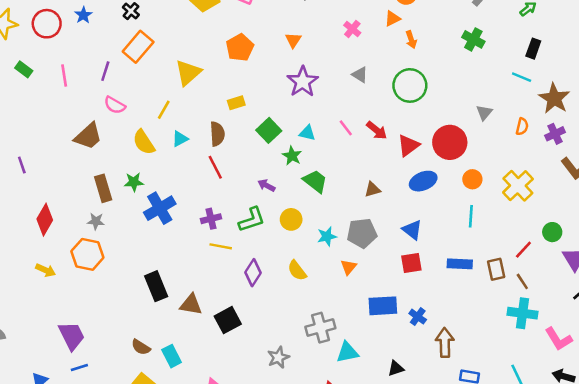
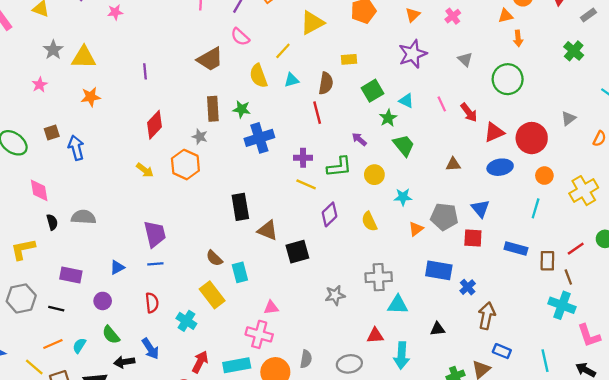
pink cross: (352, 29) -> (453, 16), moved
gray pentagon: (362, 233) -> (444, 217), moved

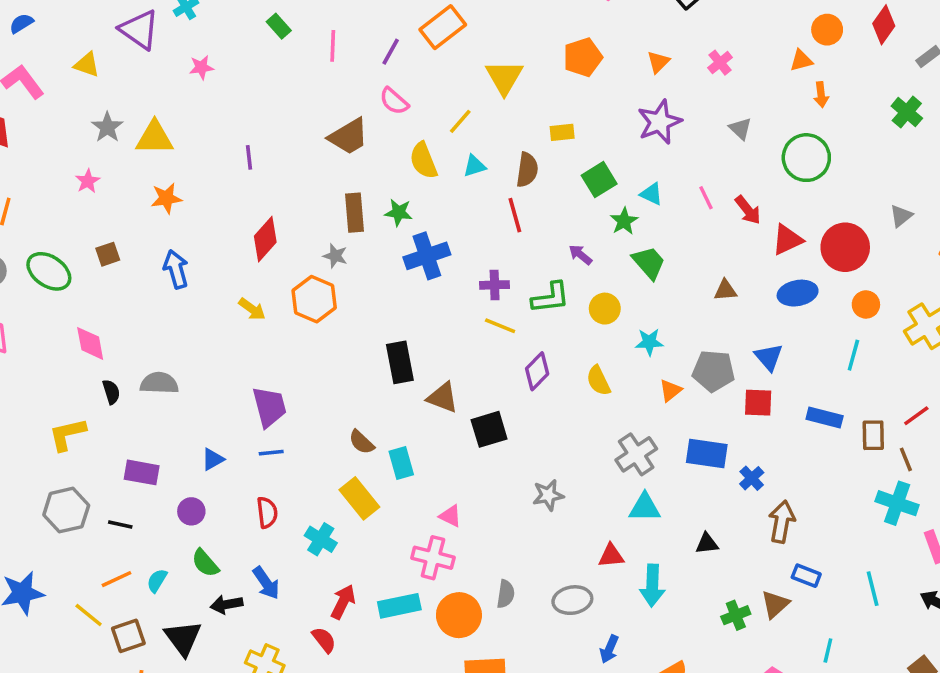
yellow triangle: (312, 23) -> (504, 77), turned -30
blue arrow: (76, 148) -> (176, 269), moved
gray cross: (379, 277) -> (636, 454), moved, turned -30
pink triangle: (271, 308) -> (450, 516), turned 35

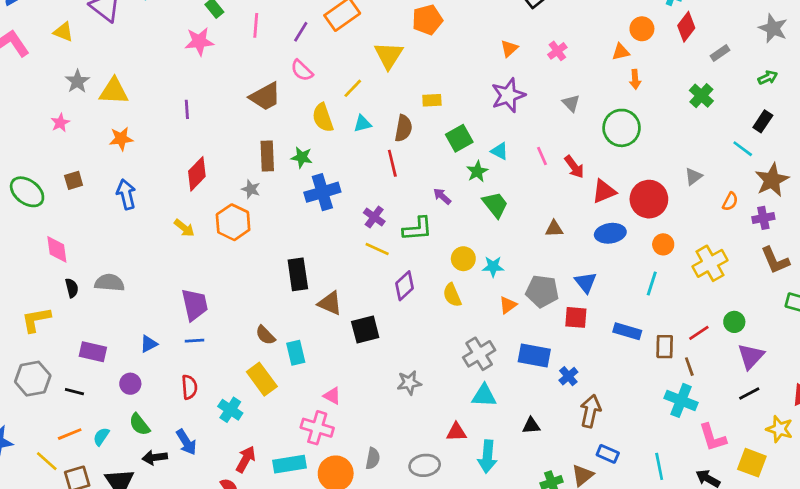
orange pentagon: (583, 57) -> (427, 20), moved
pink star: (201, 67) -> (199, 41), moved, size x1.5
purple cross: (495, 285) -> (374, 217), turned 35
yellow circle: (605, 309) -> (463, 259), moved

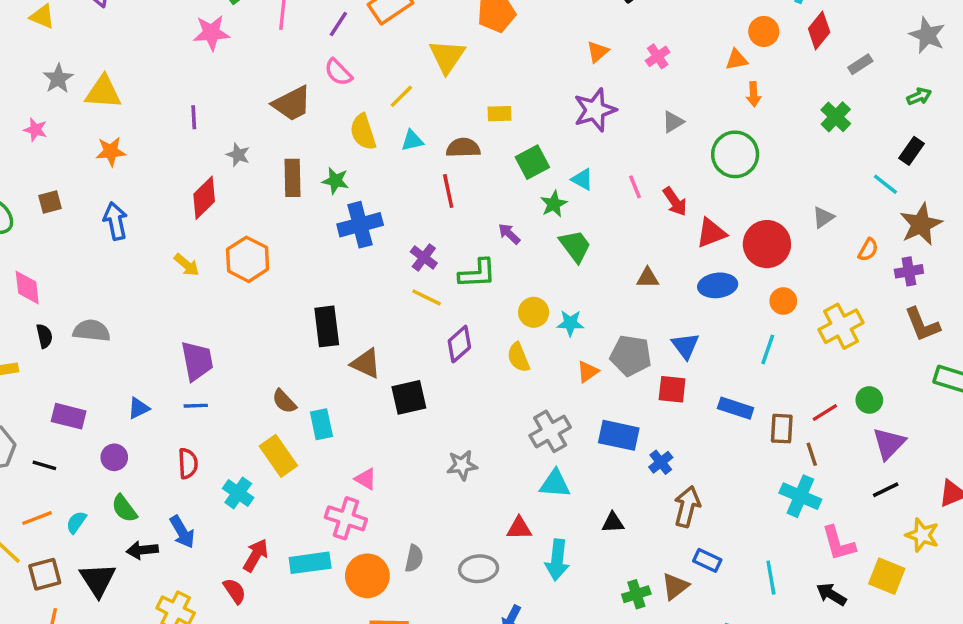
gray triangle: (571, 103) -> (673, 122), turned 42
pink star: (60, 123) -> (35, 130), turned -30
brown semicircle: (403, 128) -> (463, 148), turned -104
gray star: (251, 189) -> (238, 155), moved

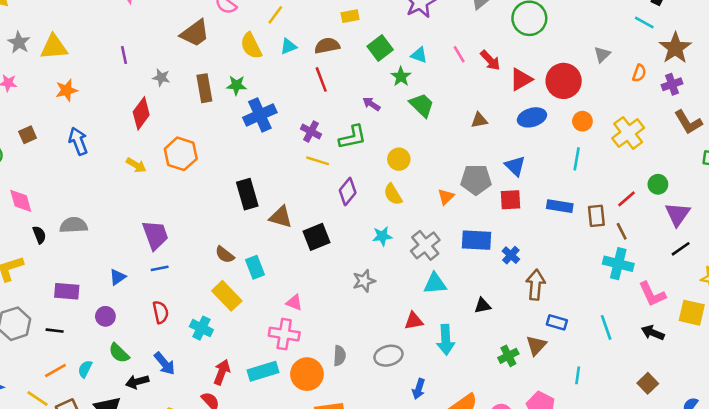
cyan star: (570, 323) -> (382, 236), moved

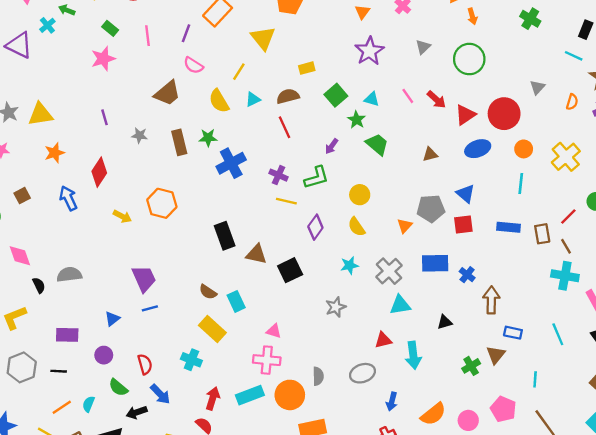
purple arrow: (371, 104) -> (332, 146), turned -84
red diamond: (141, 113) -> (99, 172), moved
red semicircle: (161, 312) -> (145, 364), moved

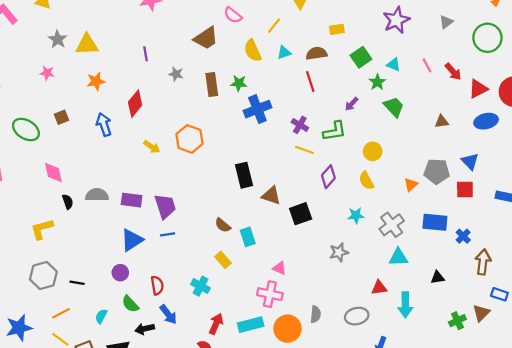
blue triangle: (112, 319) -> (132, 240), size x1.6
yellow rectangle: (212, 329) -> (223, 260), size x0.7
purple rectangle: (67, 335) -> (132, 200), moved
orange line: (62, 407) -> (61, 313), moved

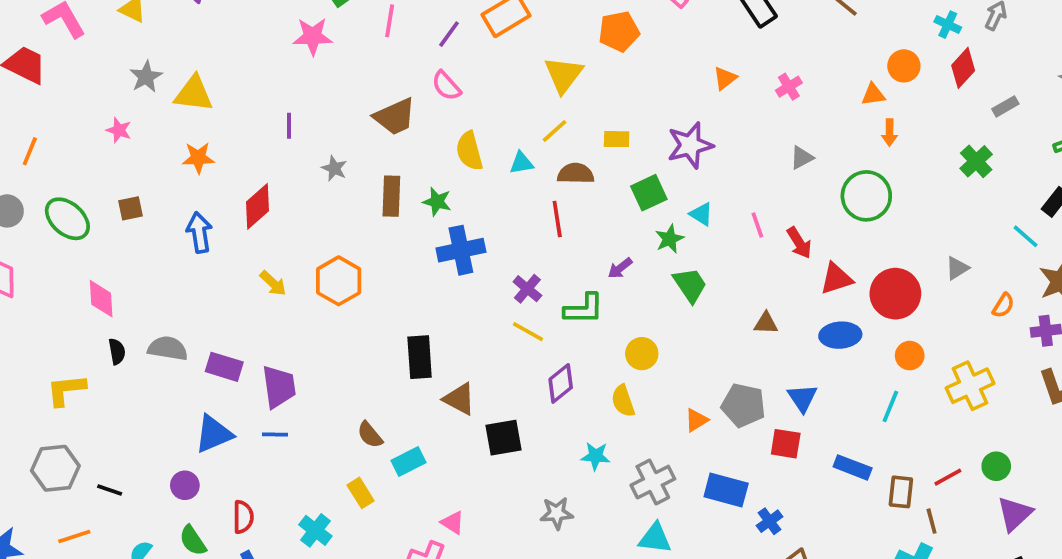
purple star: (396, 20) -> (690, 145), moved
yellow line: (274, 26) -> (555, 131), moved
cyan rectangle: (248, 237) -> (408, 461), turned 72

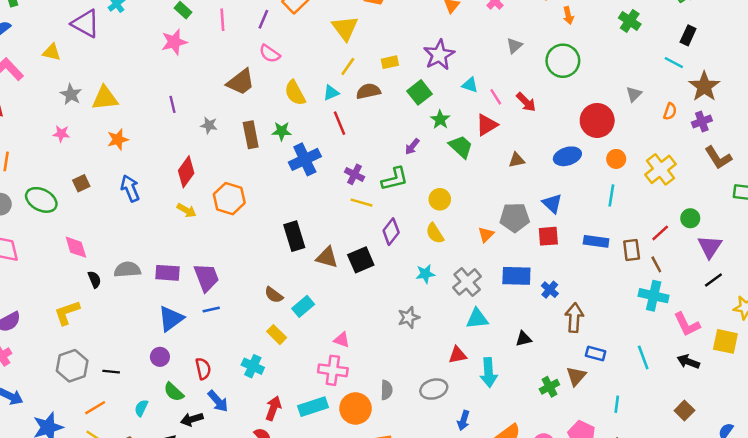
red diamond: (257, 206) -> (186, 172), moved
cyan triangle: (701, 214) -> (470, 85), moved
red line: (557, 219) -> (340, 123), moved
red triangle: (836, 279) -> (487, 125), moved
black square: (504, 438) -> (361, 260), moved

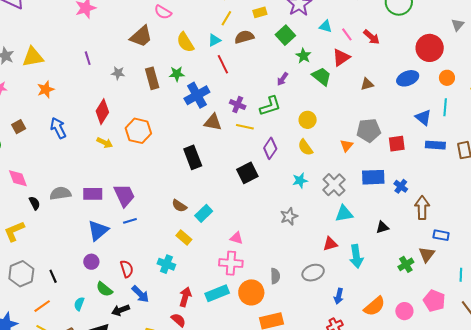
blue triangle: (552, 203) -> (423, 117), moved
brown triangle: (327, 257) -> (213, 122), moved
black line: (111, 372) -> (53, 276), turned 64

